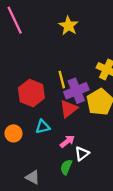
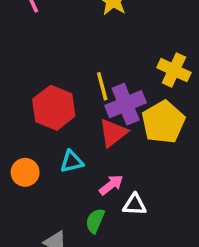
white triangle: (82, 154) -> (135, 205), turned 40
green semicircle: (66, 167) -> (95, 221), moved

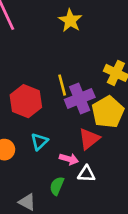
red triangle: (113, 133) -> (89, 139), moved
cyan triangle: (72, 162) -> (39, 142), turned -30
pink arrow: (111, 185) -> (69, 159), turned 54

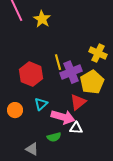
yellow star: (70, 20) -> (42, 19), moved
pink arrow: (69, 159) -> (63, 117), size x1.6
green semicircle: (57, 186) -> (54, 137), turned -128

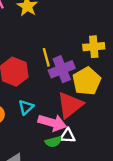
yellow cross: (98, 53) -> (94, 47), turned -30
red triangle: (78, 102) -> (70, 105), size x1.4
green semicircle: (54, 137) -> (53, 142), moved

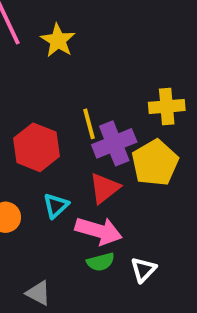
red triangle: (70, 105) -> (105, 188), moved, size x0.7
white triangle: (68, 136) -> (143, 270), moved, turned -49

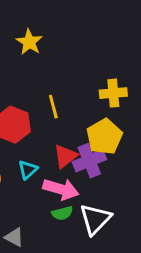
purple cross: (114, 143) -> (89, 161), moved
white triangle: (143, 270) -> (95, 219), size x1.6

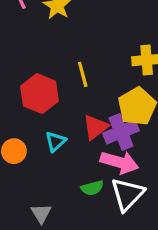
pink arrow: (61, 189) -> (119, 162), moved
gray triangle: (14, 237) -> (41, 213), turned 30

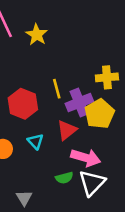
purple cross: (121, 132) -> (79, 102), moved
cyan triangle: (55, 142) -> (35, 141), turned -30

